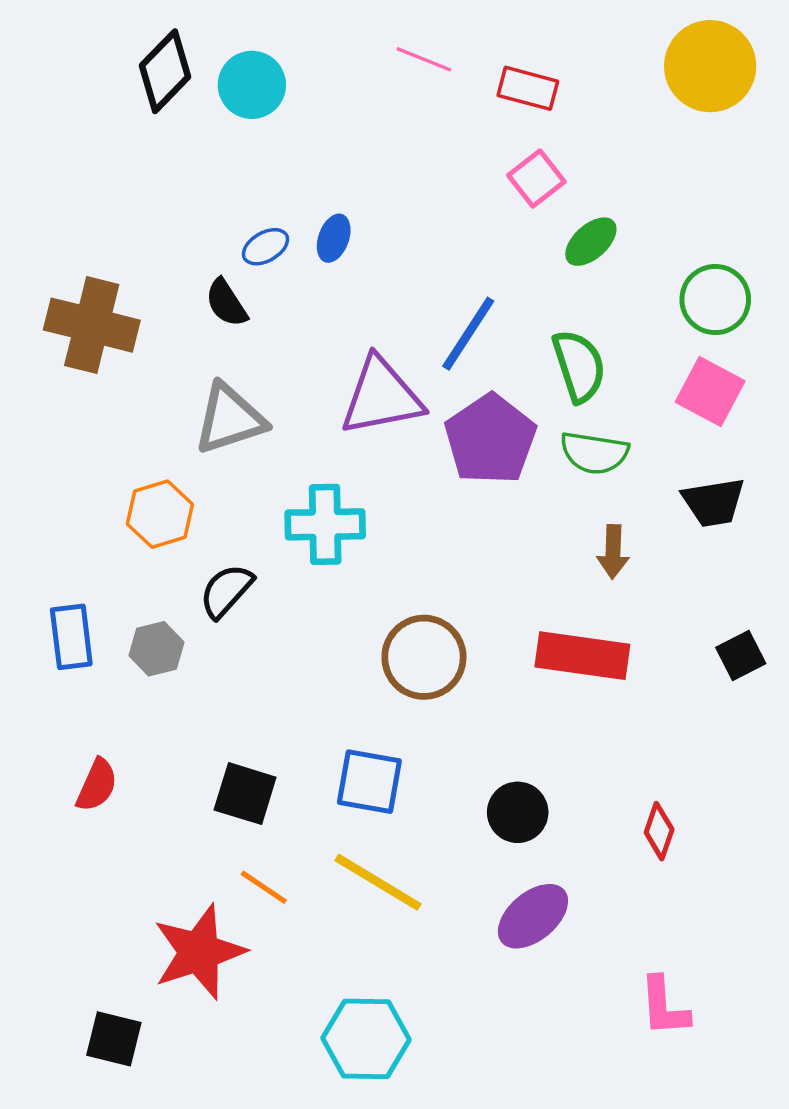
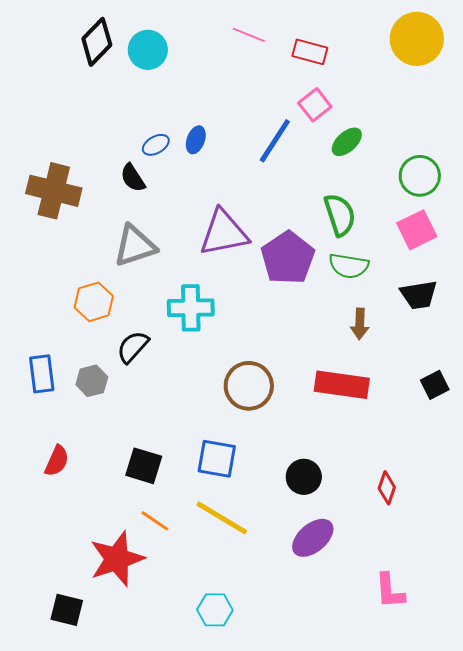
blue line: (468, 334) -> (275, 141), moved
pink square: (710, 392) -> (417, 230), turned 36
cyan hexagon: (366, 1039) -> (215, 610), size x0.7

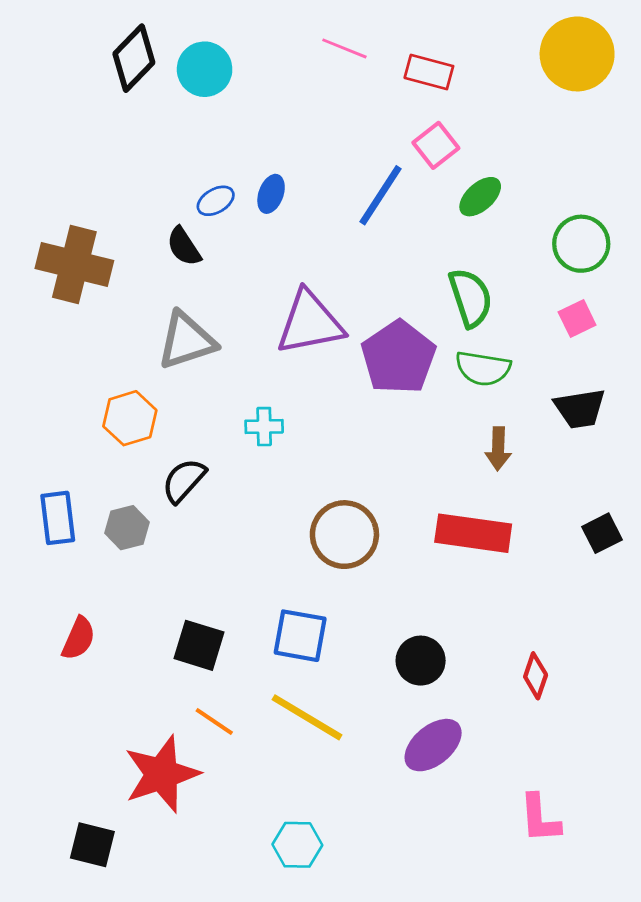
pink square: (417, 230) -> (577, 319), size x0.7
cyan cross: (191, 308) -> (264, 427), size x0.6

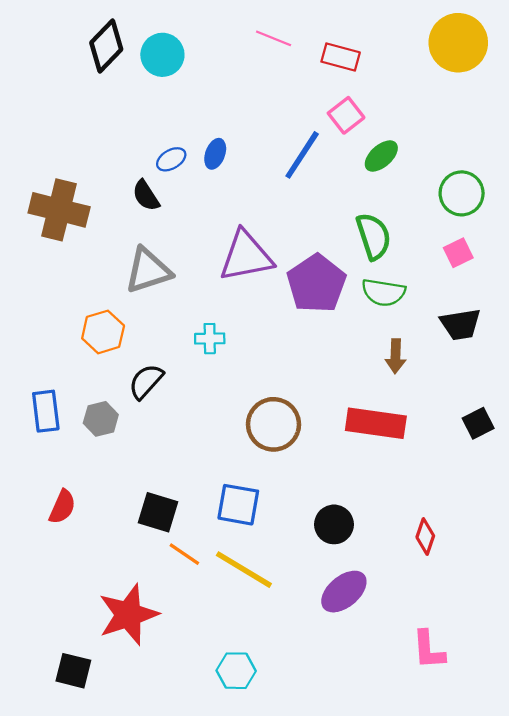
orange line: (214, 722) -> (184, 554), moved

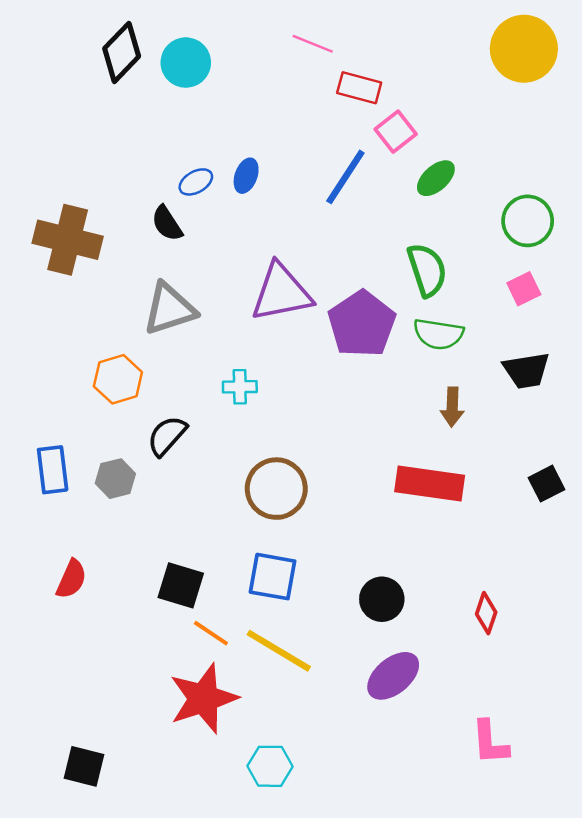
red rectangle: (341, 57) -> (359, 88), moved
brown circle: (274, 424) -> (276, 489), moved
red star: (128, 615) -> (203, 698), moved

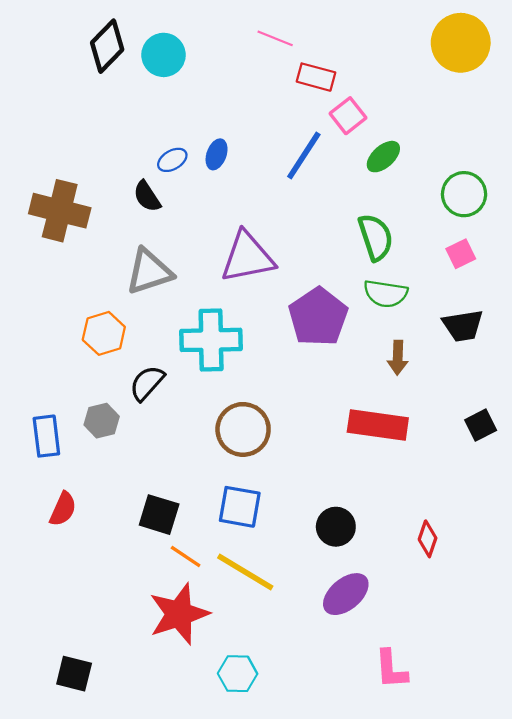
purple pentagon: (362, 324) -> (318, 317), moved
cyan cross: (240, 387) -> (211, 340), size x2.0
blue rectangle: (53, 470) -> (46, 436), moved
pink L-shape: (490, 742) -> (391, 669), moved

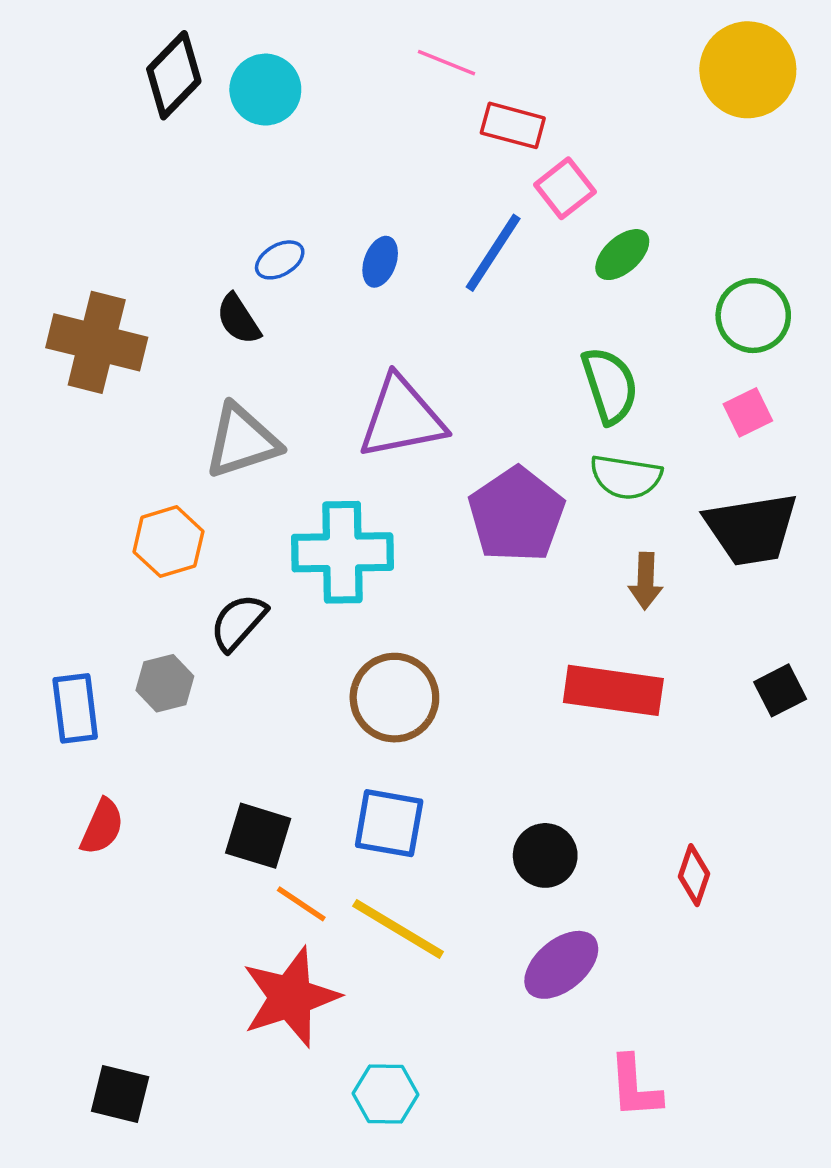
blue ellipse: (217, 154) -> (380, 262), moved
black trapezoid: (463, 326) -> (751, 529), size x1.4

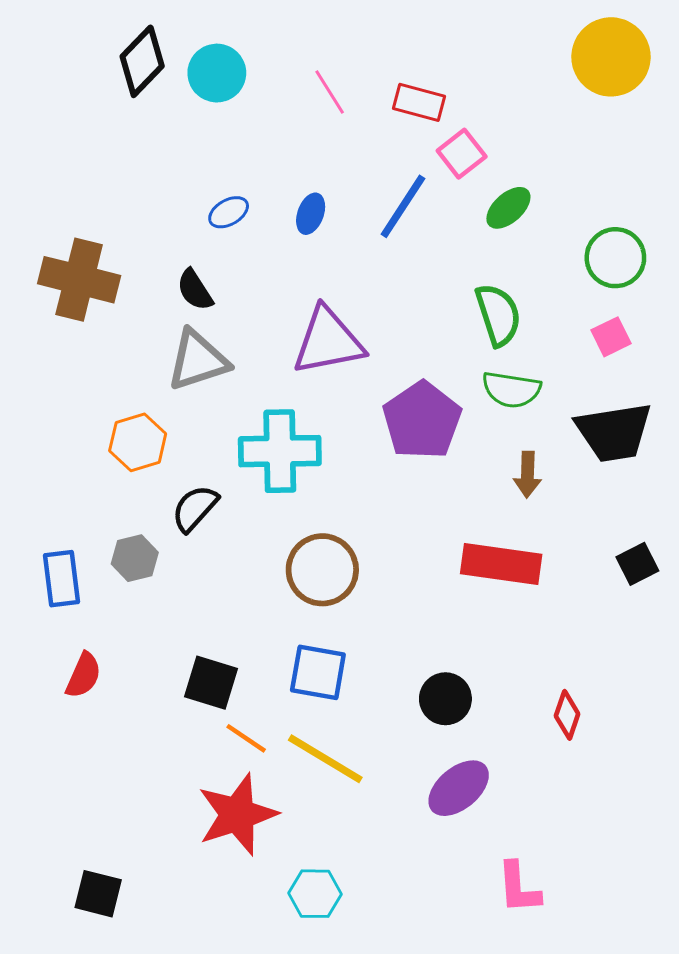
pink line: (446, 63) -> (330, 92), moved, turned 36
black semicircle: (238, 319) -> (195, 290), moved

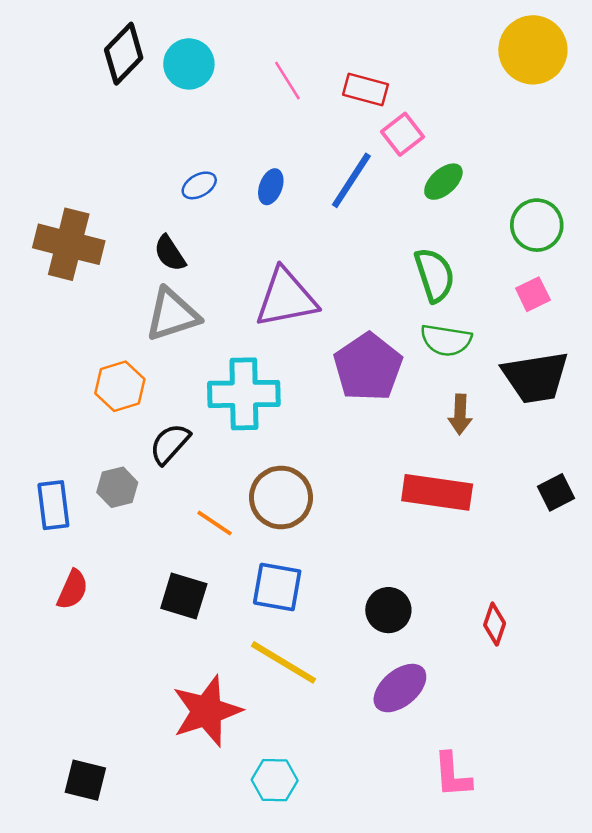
orange line: (246, 738) -> (215, 523), moved

